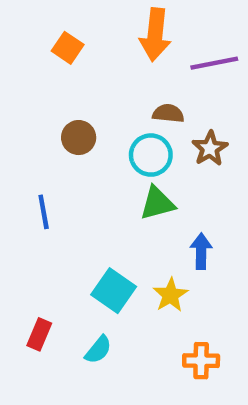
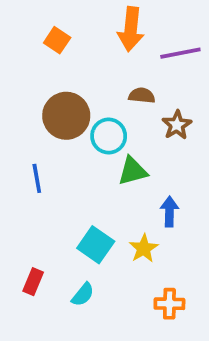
brown circle: (79, 138) -> (66, 116), size x1.6
cyan circle: (151, 155) -> (109, 136), moved

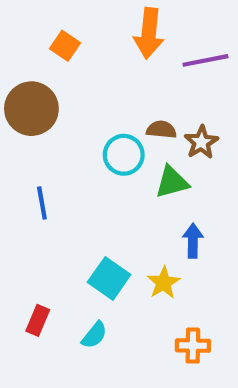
brown semicircle: (142, 95) -> (161, 130), moved
brown circle: (66, 116) -> (31, 109), moved
green triangle: (133, 171) -> (172, 182), moved

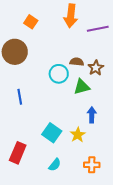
red rectangle: (38, 320) -> (18, 153), size x1.5
cyan semicircle: (94, 335) -> (55, 165), moved

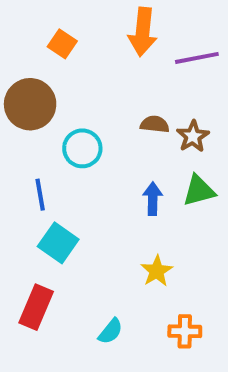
cyan circle: (59, 74) -> (82, 148), moved
green triangle: (82, 87) -> (199, 191), moved
blue arrow: (92, 115) -> (153, 199), moved
cyan square: (52, 133) -> (58, 243), moved

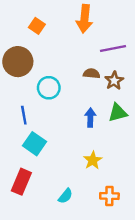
purple line: (197, 58) -> (113, 48), moved

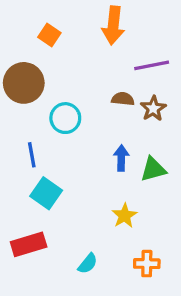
green triangle: (118, 113) -> (153, 169), moved
red rectangle: (21, 182) -> (29, 244), turned 50

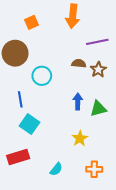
orange square: (49, 35) -> (32, 22), turned 32

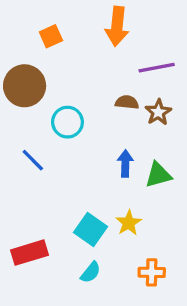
blue line: (20, 99) -> (33, 160), turned -35
cyan square: (29, 124) -> (91, 229), moved

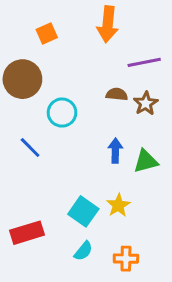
orange cross: (152, 272) -> (126, 259), moved

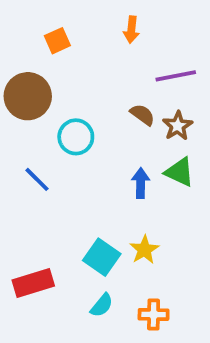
orange arrow: (108, 24) -> (131, 30), size x0.6
brown semicircle: (117, 94) -> (142, 115), turned 30
green triangle: (146, 161) -> (179, 172), moved, turned 40

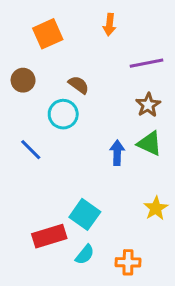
orange square: (57, 41) -> (48, 34), size x1.4
brown circle: (28, 96) -> (23, 80), size x0.6
brown semicircle: (142, 115) -> (79, 85), moved
yellow star: (144, 250) -> (156, 208), moved
red rectangle: (33, 283) -> (49, 236), moved

